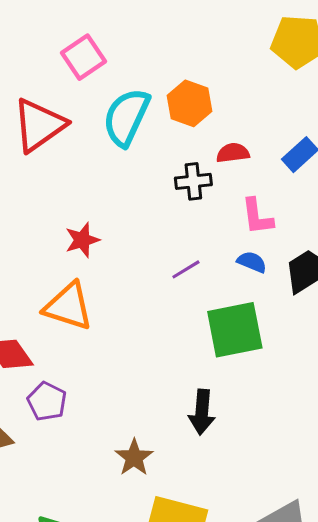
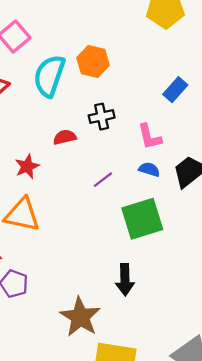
red semicircle: (233, 153) -> (65, 137), moved
brown star: (134, 457) -> (80, 317), size x1.5

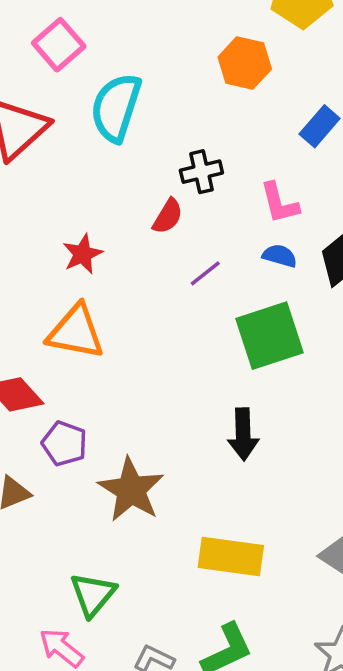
orange hexagon: (93, 61) -> (245, 63), moved
red semicircle: (65, 137) -> (168, 216), moved, turned 135
brown star: (80, 317) -> (131, 490), moved

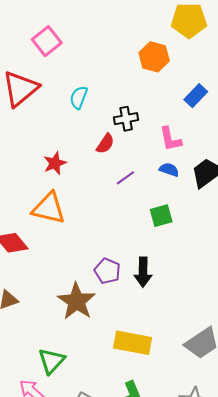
cyan semicircle: (116, 107) -> (79, 97), moved, size x0.6
green square: (270, 336) -> (161, 216), size x0.6
purple pentagon: (64, 444) -> (107, 271), moved

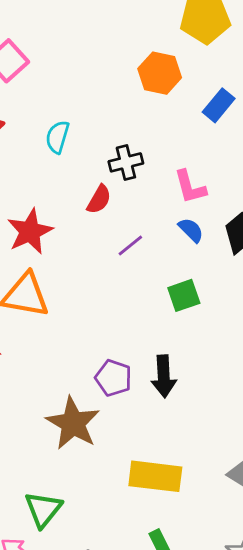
blue rectangle: (196, 96) -> (219, 105), moved
red star: (55, 163) -> (30, 231), size x1.4
blue semicircle: (169, 170) -> (191, 230), turned 30

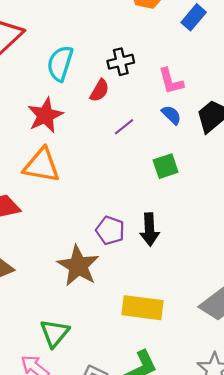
cyan semicircle: (57, 137) -> (60, 63), moved, size x1.4

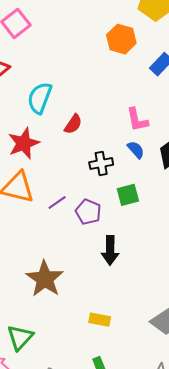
black cross: (121, 62) -> (101, 164), moved
purple line: (124, 127) -> (57, 203), moved
purple pentagon: (110, 230) -> (88, 212), moved
yellow rectangle: (143, 308) -> (100, 320), size x0.6

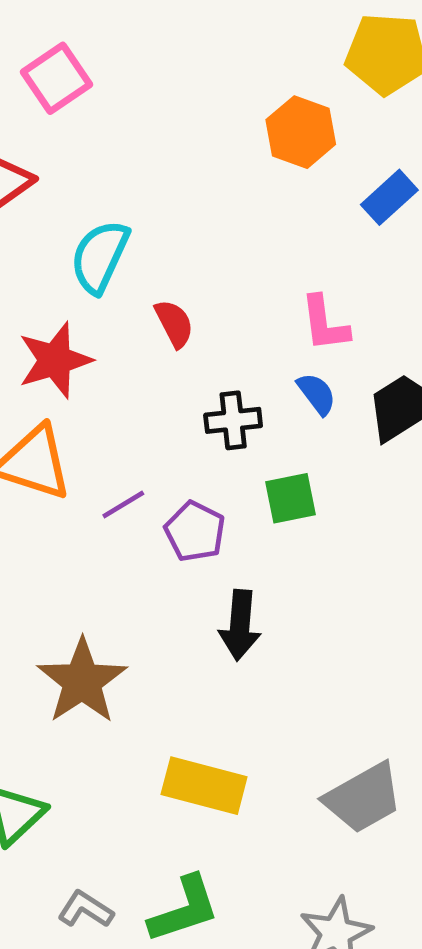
red semicircle: (73, 124) -> (174, 324), turned -65
yellow rectangle: (100, 320) -> (204, 786), size x1.6

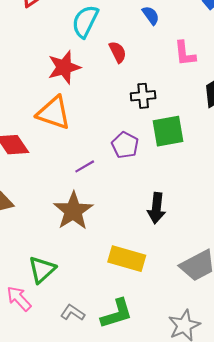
blue semicircle: (317, 394) -> (151, 15), moved
green square: (291, 498) -> (168, 131), size x1.4
purple line: (123, 504) -> (85, 166), moved
black arrow: (240, 625) -> (156, 208), moved

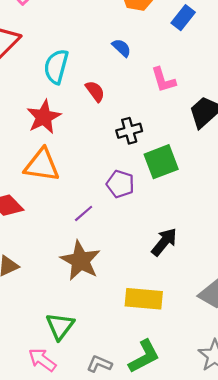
black arrow: (156, 208) -> (164, 242), turned -136

